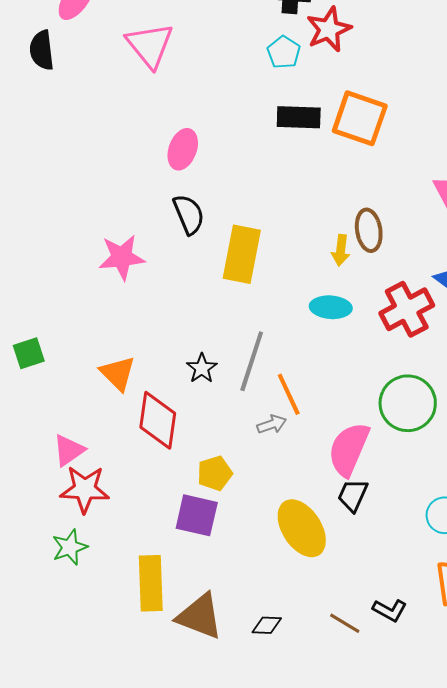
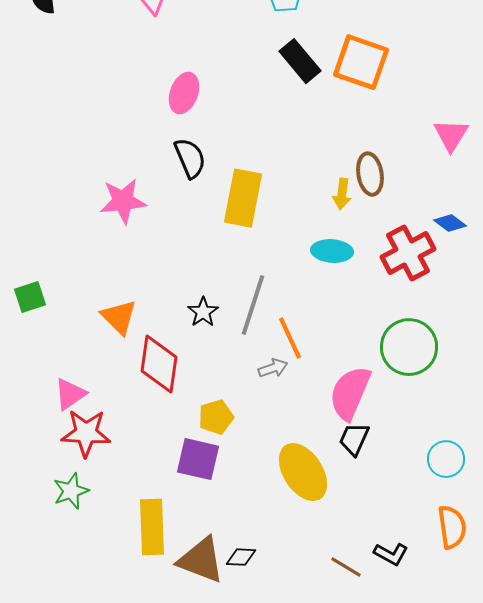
black rectangle: (299, 117) -> (300, 61), turned 48
black diamond: (267, 625) -> (241, 557), moved

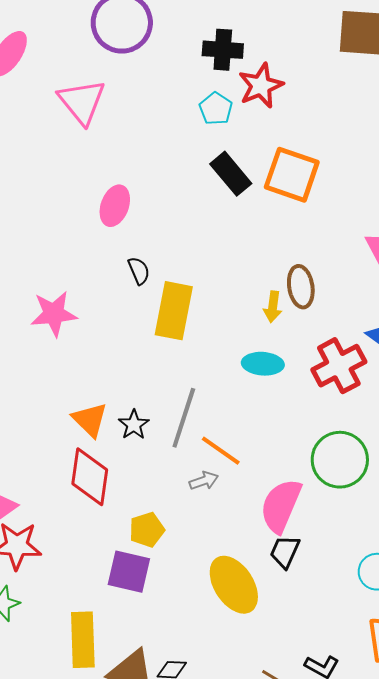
black semicircle: (190, 158) -> (139, 271), moved, size x0.7
orange triangle: (119, 317) -> (90, 420), moved
orange line: (290, 338) -> (221, 451), turned -30

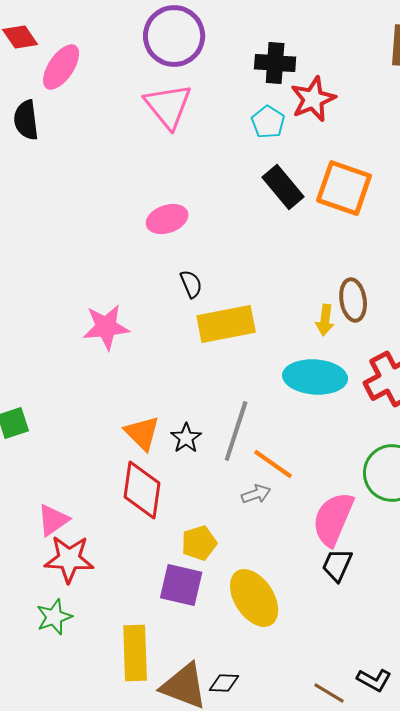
pink triangle: (82, 102) -> (168, 106), moved
pink ellipse: (115, 206) -> (167, 219), turned 51
yellow rectangle: (174, 311) -> (226, 324), turned 68
cyan ellipse: (263, 364) -> (315, 377), size x1.5
yellow ellipse: (234, 585) -> (254, 598), moved

